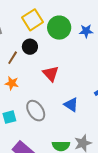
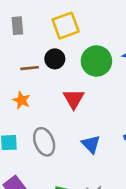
green circle: (59, 28) -> (96, 61), moved
brown line: (13, 58) -> (30, 68), turned 40

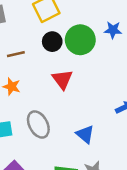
black circle: (55, 59) -> (52, 42), moved
blue triangle: (91, 144) -> (85, 134), moved

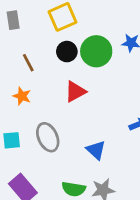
brown line: (16, 54) -> (28, 63), turned 72
red triangle: (62, 79) -> (75, 92), turned 35

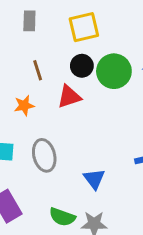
red triangle: (75, 92) -> (69, 97), moved
orange star: (22, 96) -> (24, 106), turned 30

